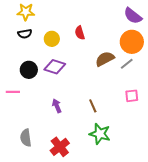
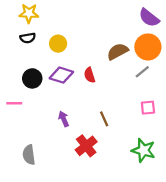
red semicircle: (80, 33) -> (90, 75), moved
brown semicircle: (105, 59) -> (118, 51), moved
green star: (100, 134) -> (143, 150), moved
red cross: (60, 147) -> (86, 146), moved

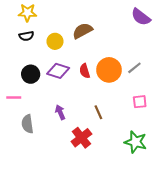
orange circle: (148, 47) -> (109, 70), moved
brown semicircle: (118, 51) -> (83, 31), moved
gray semicircle: (29, 155) -> (27, 124), moved

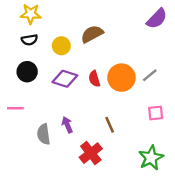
purple semicircle: (141, 17) -> (157, 19), turned -84
black circle: (31, 74) -> (27, 72), moved
gray semicircle: (27, 124) -> (44, 134), moved
green star: (135, 142) -> (151, 158), turned 30

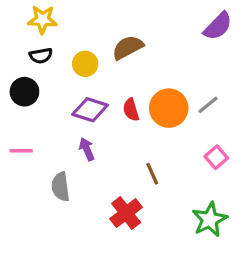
black circle: (27, 72) -> (24, 92), moved
pink square: (156, 113) -> (216, 157), turned -35
purple arrow: (67, 125) -> (87, 149), moved

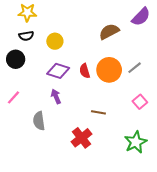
brown semicircle: (128, 47) -> (109, 32), moved
pink line: (21, 151) -> (13, 97), turned -48
brown line: (152, 174) -> (98, 112), turned -56

